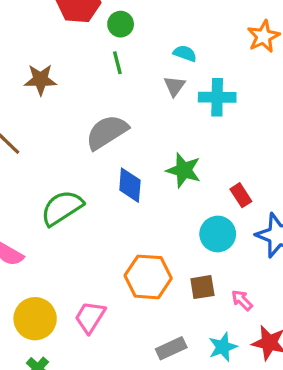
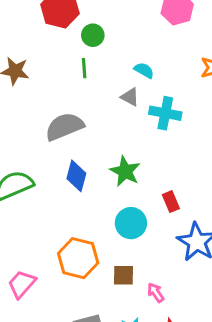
gray triangle: (174, 86) -> (130, 97), turned -48
cyan circle: (218, 234) -> (131, 223), moved

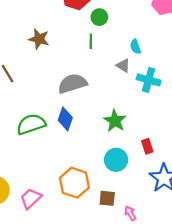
cyan semicircle: (144, 70) -> (135, 47), turned -144
blue diamond: (76, 176) -> (65, 119), moved

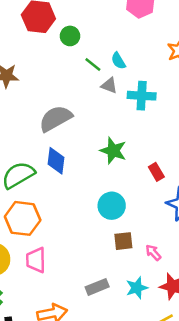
green line: (91, 41) -> (93, 64), moved, turned -40
cyan circle: (116, 160) -> (112, 206), moved
orange hexagon: (74, 183) -> (23, 218), moved
pink trapezoid: (31, 199) -> (36, 260), turned -35

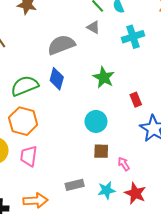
gray triangle: (109, 86) -> (93, 27), moved
cyan cross: (142, 96) -> (133, 37), turned -30

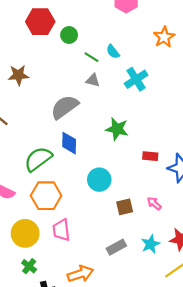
red rectangle: (136, 100) -> (150, 156), moved, turned -48
cyan circle: (96, 121) -> (99, 180), moved
brown square: (101, 151) -> (125, 207), moved
pink arrow: (124, 164) -> (154, 203), moved

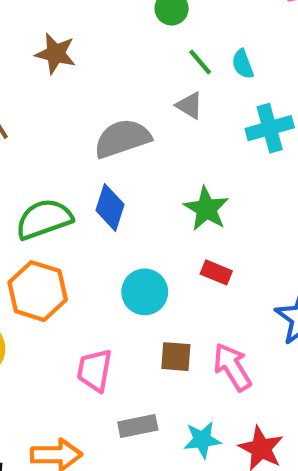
red rectangle: (150, 156) -> (216, 272), moved
pink arrow: (154, 203) -> (232, 367), size x1.6
pink trapezoid: (61, 230) -> (95, 370), moved

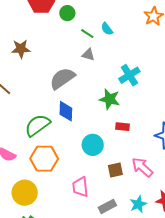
cyan cross: (270, 128) -> (129, 75), moved

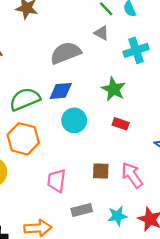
cyan cross: (129, 75) -> (136, 50), moved
blue diamond: (66, 111) -> (61, 91), turned 70
cyan circle: (93, 145) -> (74, 120), moved

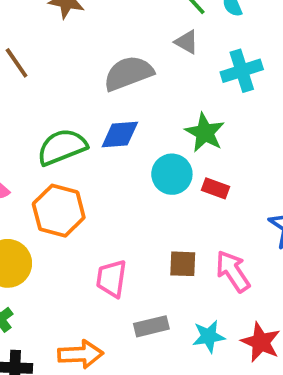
cyan circle: (74, 120) -> (172, 174), moved

